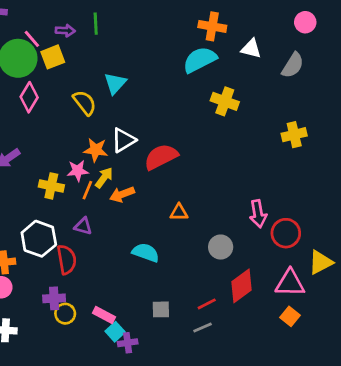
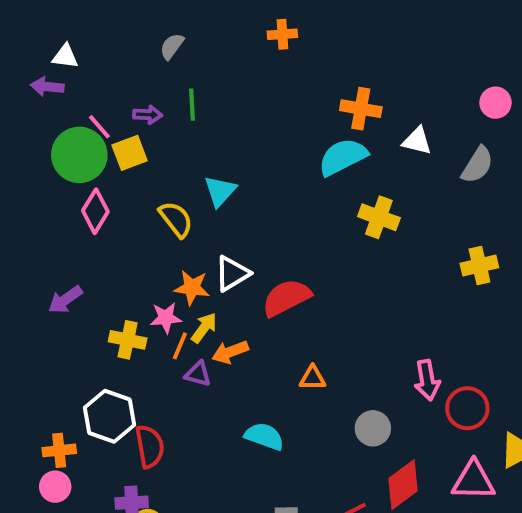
purple triangle: (83, 226) -> (198, 374), moved

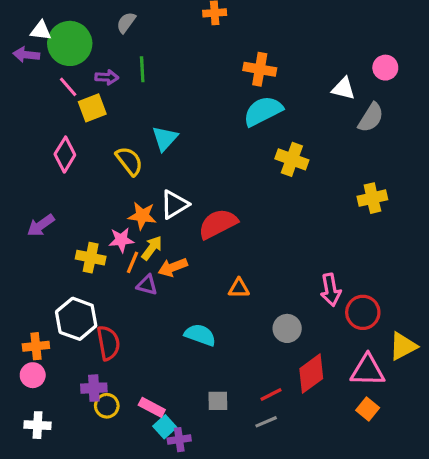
orange cross: (361, 109) -> (260, 69), moved
white triangle: (417, 141) -> (343, 89), moved
green circle: (79, 155) -> (70, 43), moved

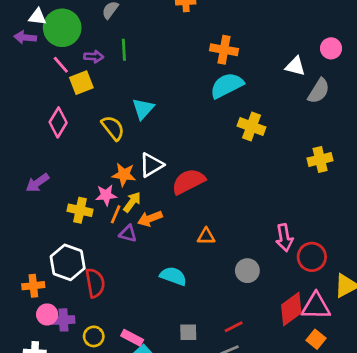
red diamond: (311, 374) -> (291, 309), moved
pink circle: (33, 375) -> (47, 314), moved
purple cross: (94, 388) -> (64, 320), moved

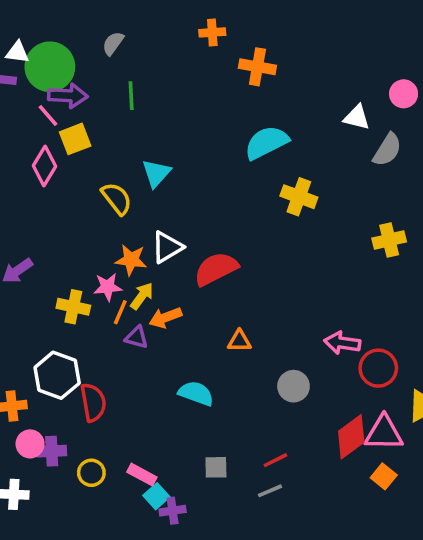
orange cross: (224, 50) -> (257, 67), moved
purple arrow: (94, 57) -> (68, 96), moved, size x1.5
pink diamond: (58, 122) -> (44, 166), moved
pink arrow: (284, 238) -> (342, 343), turned 108

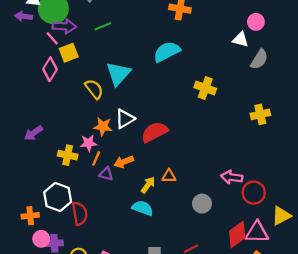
pink circle: (404, 94) -> (256, 22), moved
green line: (131, 96) -> (103, 26), turned 70
cyan semicircle: (266, 143) -> (167, 52), moved
cyan triangle: (156, 173) -> (118, 74), size x1.4
yellow arrow: (142, 296) -> (148, 185), moved

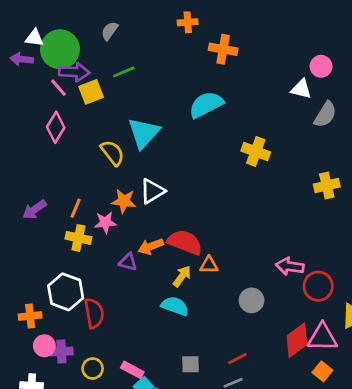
yellow square: (69, 53) -> (91, 92), moved
red semicircle: (155, 132) -> (185, 242), moved, turned 48
orange line: (96, 158) -> (76, 208), moved

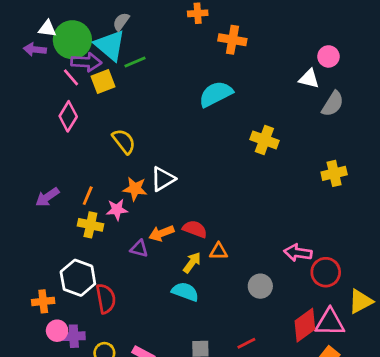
cyan triangle: (144, 133) -> (110, 45), moved, turned -32
red semicircle: (185, 242) -> (195, 229), size x0.7

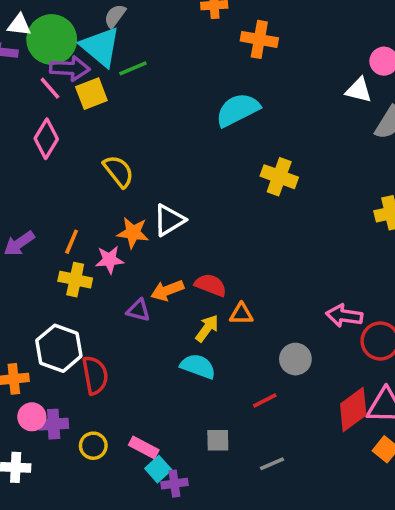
yellow cross: (264, 140) -> (279, 177), moved
red line: (246, 343) -> (265, 401), moved

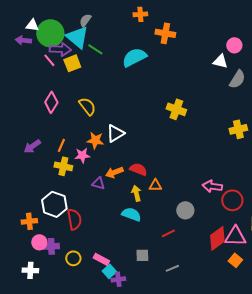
green line: (133, 68) -> (95, 49), turned 56
cyan semicircle: (238, 110) -> (134, 57), moved
pink diamond: (46, 139) -> (51, 102), moved
yellow arrow: (207, 328) -> (136, 193), turned -49

